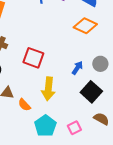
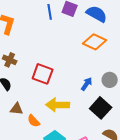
yellow arrow: (48, 89) -> (58, 105), turned 85

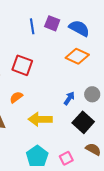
red square: (43, 74) -> (22, 65), moved
orange semicircle: (34, 121) -> (16, 97), moved, turned 96

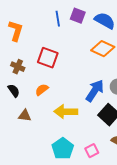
blue arrow: (69, 98) -> (95, 91), size x1.6

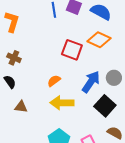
red square: (48, 58) -> (72, 50), moved
orange semicircle: (42, 90) -> (54, 81), moved

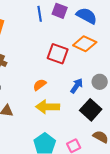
blue arrow: (91, 82) -> (77, 86), size x0.7

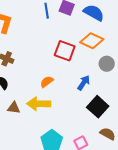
gray circle: (100, 82) -> (107, 64), moved
yellow arrow: (48, 107) -> (39, 104), moved

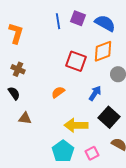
orange diamond: (92, 41) -> (103, 51), turned -45
yellow arrow: (39, 104) -> (76, 125), moved

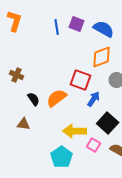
orange L-shape: (16, 33) -> (15, 21), moved
red square: (76, 61) -> (81, 80), moved
orange semicircle: (58, 92) -> (57, 98), size x1.5
black semicircle: (14, 93) -> (34, 99), moved
pink square: (92, 153) -> (94, 145), moved, turned -32

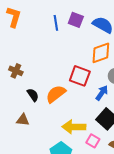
blue arrow: (94, 99) -> (102, 93), moved

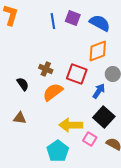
brown cross: (16, 71) -> (46, 69), moved
black semicircle: (33, 95) -> (23, 84), moved

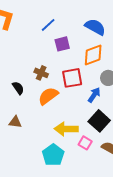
purple square: (73, 18) -> (62, 44), moved, turned -35
blue line: (53, 21) -> (48, 25), turned 56
red square: (77, 74) -> (72, 78), turned -30

